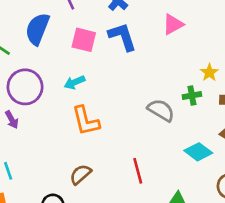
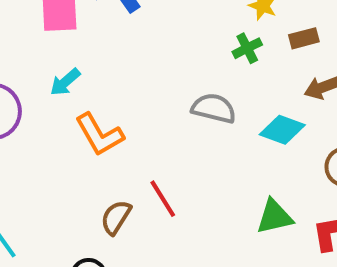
gray semicircle: (161, 110) -> (214, 108), moved
red line: (138, 171) -> (163, 199), moved

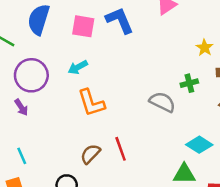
green cross: (247, 48) -> (189, 83), moved
cyan diamond: (282, 130) -> (199, 145), moved

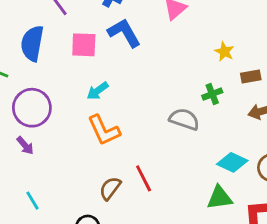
cyan arrow: (78, 67) -> (98, 91), moved

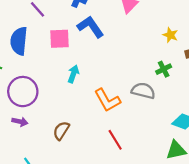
cyan arrow: (98, 91) -> (73, 74), turned 150
orange L-shape: (104, 130) -> (107, 100), moved
purple arrow: (25, 145) -> (20, 122), turned -32
brown semicircle: (110, 188) -> (61, 131), moved

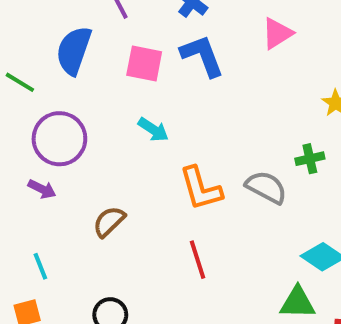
cyan arrow: (73, 74) -> (153, 130), turned 90

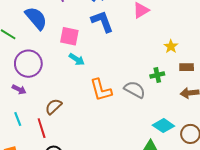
blue semicircle: (74, 50) -> (36, 18), turned 120
pink square: (144, 63) -> (69, 36), moved
red line: (198, 260) -> (42, 128), moved
cyan line: (40, 266) -> (18, 119), moved

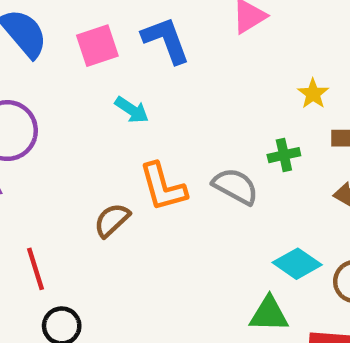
pink square: (69, 36) -> (97, 46), moved, turned -30
cyan arrow: (77, 59) -> (132, 110), moved
brown semicircle: (53, 107) -> (112, 220), moved

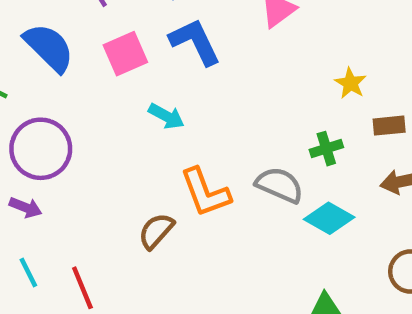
cyan diamond: (297, 264) -> (329, 218), moved

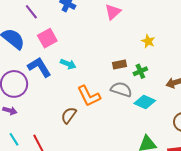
blue L-shape: (195, 42) -> (39, 67), moved
brown rectangle: (389, 126) -> (120, 64), moved

